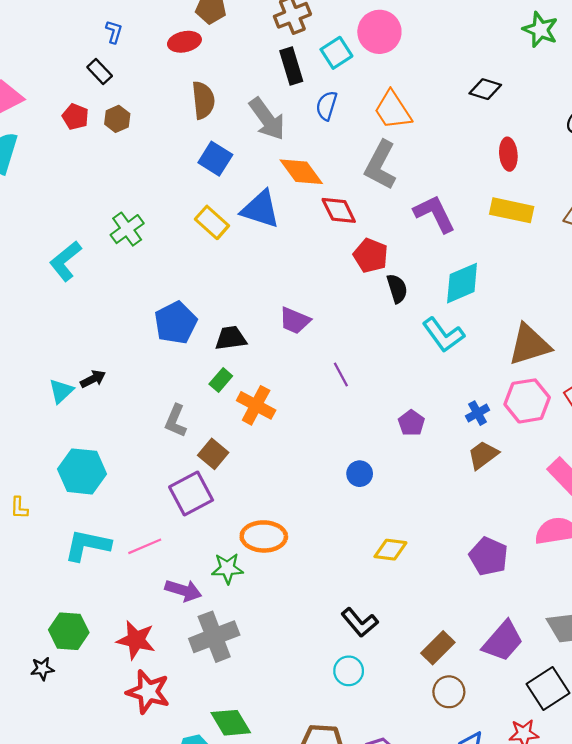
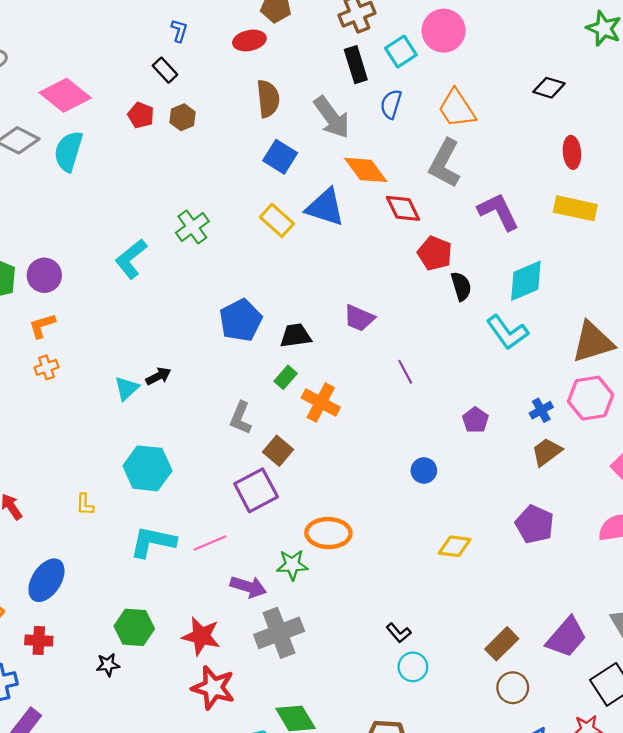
purple pentagon: (489, 556) -> (535, 524), moved
black L-shape: (360, 622) -> (399, 633), moved, size x0.7

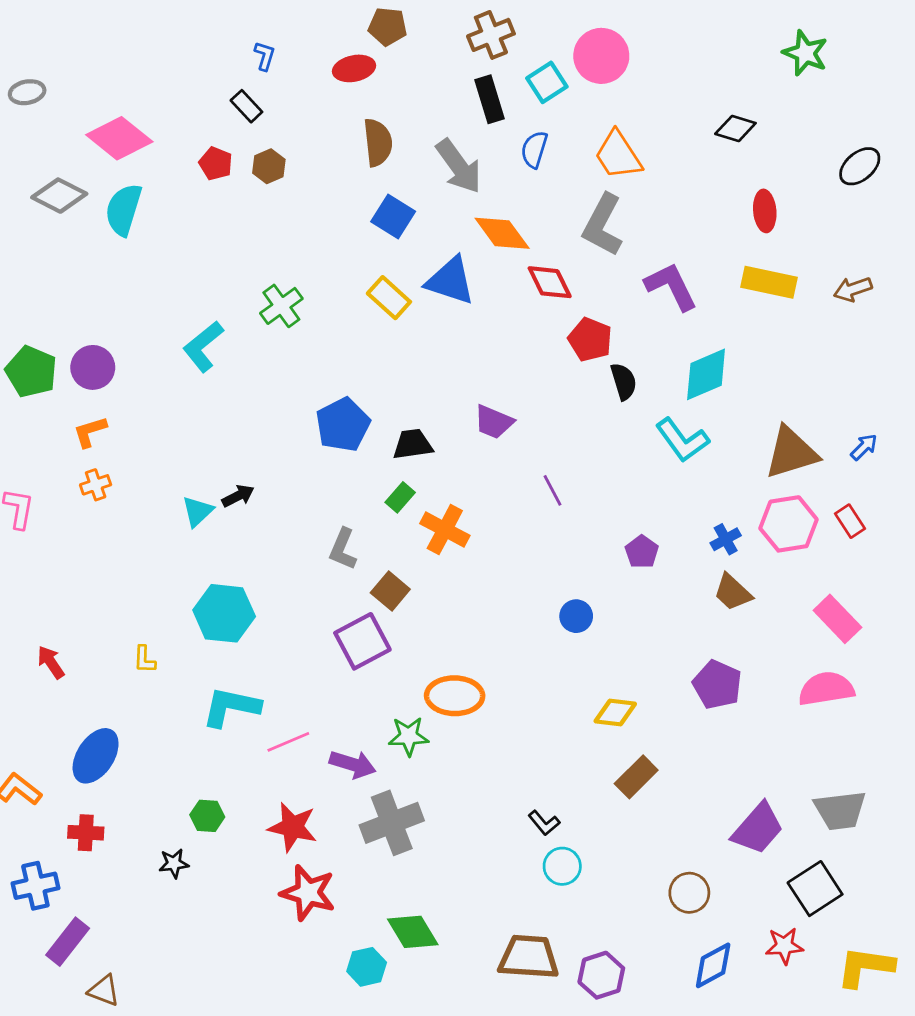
brown trapezoid: (547, 452) -> (733, 592), turned -100
pink line: (210, 543) -> (288, 742), moved
green hexagon: (134, 627) -> (207, 816), size x0.7
brown rectangle: (502, 644) -> (636, 777), moved

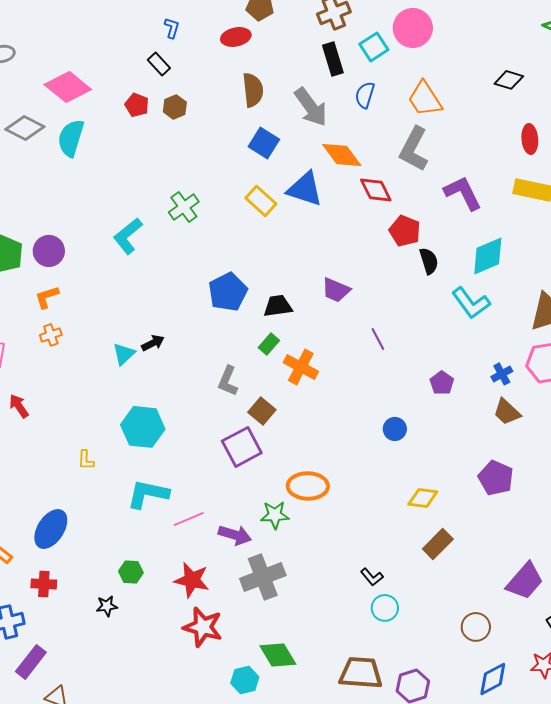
red arrow: (51, 662) -> (19, 406), moved

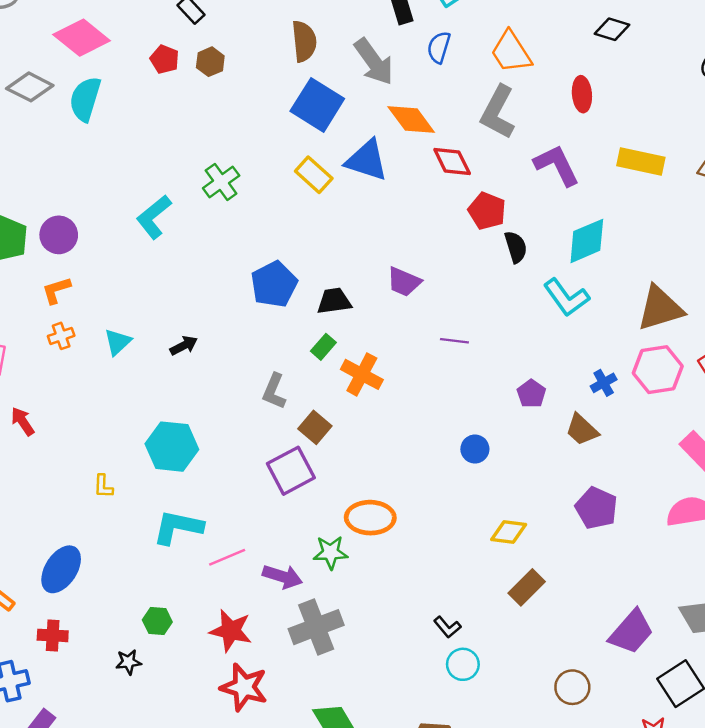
red ellipse: (530, 139) -> (582, 94), moved
blue square: (264, 143) -> (317, 105), size x1.4
purple line: (378, 339) -> (454, 341), turned -55
cyan triangle: (124, 354) -> (118, 342), moved
brown trapezoid: (507, 412) -> (582, 430), moved

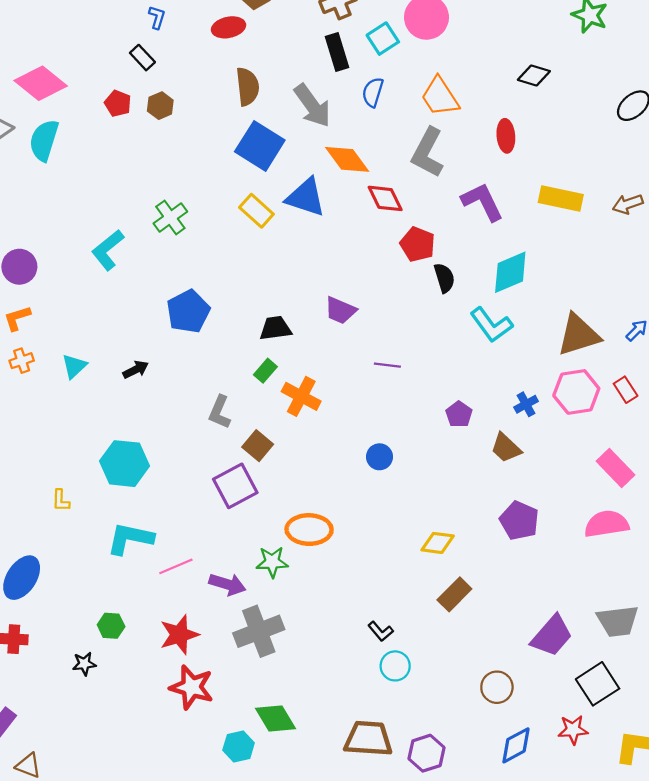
blue pentagon: (274, 284) -> (188, 311), moved
blue circle: (475, 449) -> (380, 457), moved
red star: (231, 631) -> (179, 635), turned -30

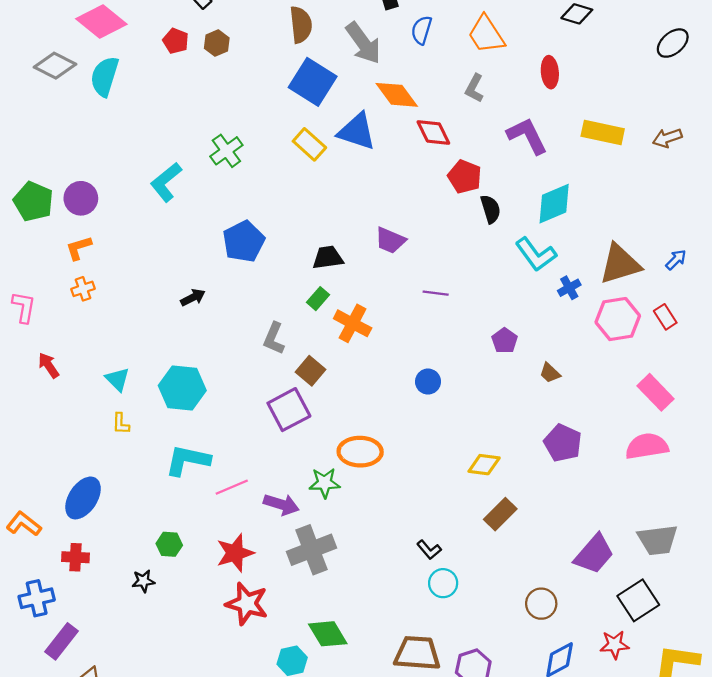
gray L-shape: (428, 153) -> (474, 88), size x0.6
cyan triangle: (74, 366) -> (118, 379), moved, turned -32
blue cross: (526, 404) -> (569, 288), moved
brown trapezoid: (506, 448) -> (550, 373), size x0.7

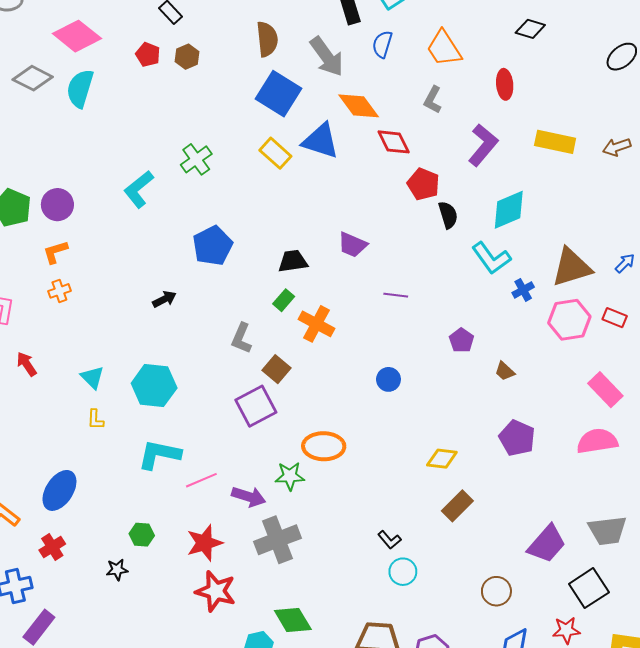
purple L-shape: (527, 136) -> (483, 145), turned 66
red rectangle: (665, 317) -> (615, 318), turned -35
red cross: (75, 557) -> (52, 547), turned -35

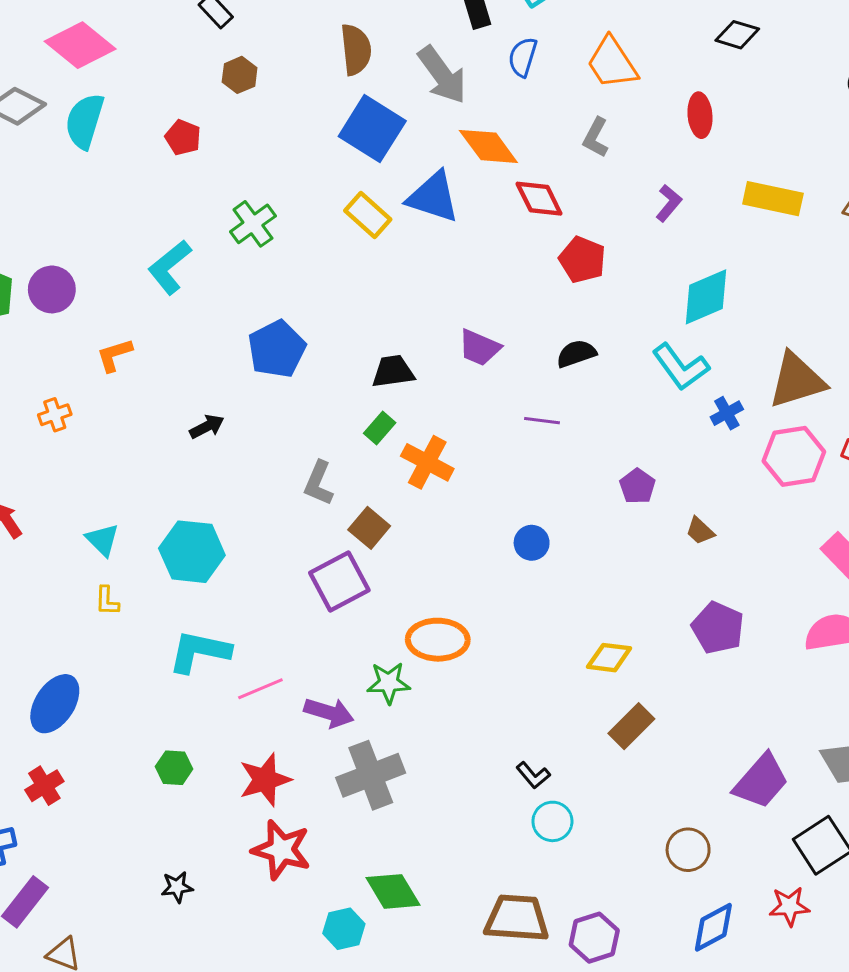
red pentagon: (148, 55) -> (183, 138), moved
purple L-shape: (483, 145) -> (669, 203), size x0.6
black semicircle: (448, 215) -> (576, 354), moved, turned -92
orange L-shape: (55, 252) -> (114, 355), moved
black star: (117, 570) -> (177, 887), moved

